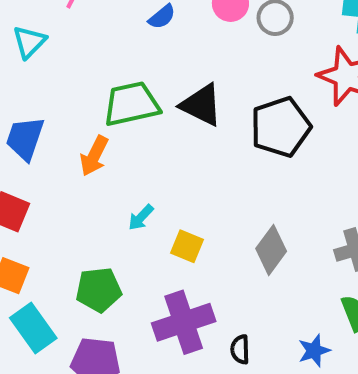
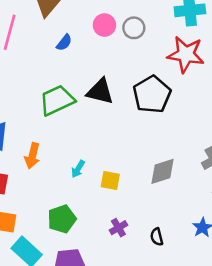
orange arrow: (94, 156) -> (32, 156), moved
gray diamond: (271, 250) -> (163, 171), turned 48
purple cross: (184, 322) -> (118, 228), size x0.5

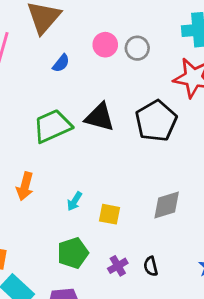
green pentagon: (62, 219) -> (73, 253), moved
black semicircle: (157, 237) -> (151, 266), moved

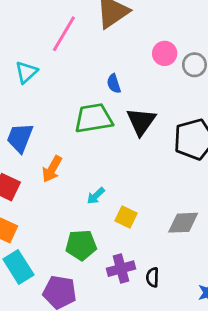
blue semicircle: (61, 63) -> (114, 84), moved, turned 108
black triangle: (100, 117) -> (141, 121), turned 36
purple cross: (118, 266) -> (121, 269), size x1.4

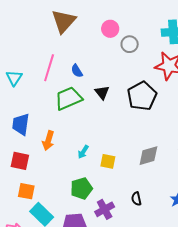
pink line: (64, 34) -> (49, 68), moved
pink circle: (165, 53) -> (110, 29), moved
black triangle: (141, 121) -> (102, 93), size x0.7
purple cross: (121, 269) -> (105, 209), moved

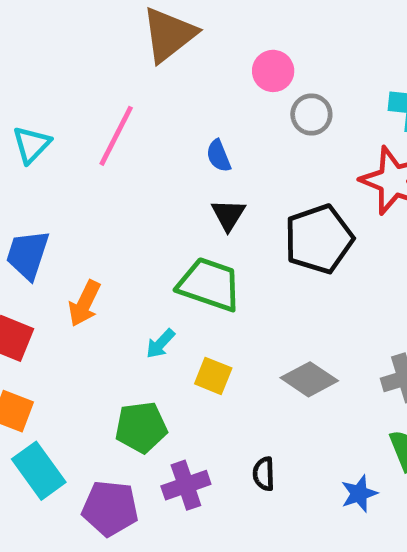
blue semicircle: (77, 71) -> (219, 156), moved
green trapezoid: (69, 98) -> (209, 284), moved, turned 32
gray diamond: (148, 156) -> (309, 379), turned 40

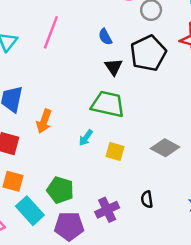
black pentagon: (319, 239) -> (148, 53), moved
green pentagon: (141, 427) -> (60, 190), moved, turned 30

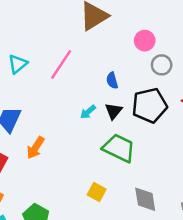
green trapezoid: (108, 104) -> (119, 148), moved
cyan arrow: (86, 138) -> (88, 112), moved
gray diamond: (165, 148) -> (145, 199), turned 40

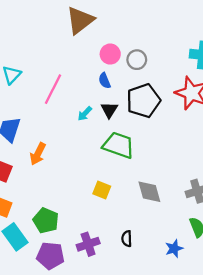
pink circle: (145, 41) -> (110, 54), moved
pink line: (61, 64) -> (53, 89), moved
gray circle: (162, 65) -> (137, 60), moved

